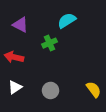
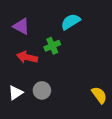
red arrow: (14, 57) -> (27, 57), moved
gray circle: (51, 90) -> (42, 90), moved

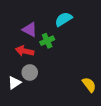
purple triangle: (21, 26) -> (30, 29), moved
gray circle: (42, 90) -> (30, 72), moved

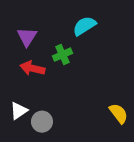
purple triangle: (30, 29) -> (27, 37), moved, turned 35
gray circle: (30, 72) -> (42, 122), moved

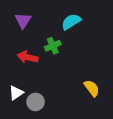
purple triangle: (27, 37) -> (23, 21), moved
yellow semicircle: (119, 113) -> (92, 88), moved

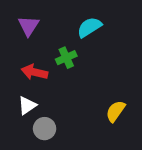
yellow semicircle: (92, 88) -> (115, 111), turned -108
white triangle: (16, 93) -> (27, 105), moved

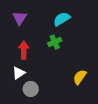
green cross: (66, 58) -> (55, 42), moved
red arrow: (34, 72) -> (24, 50), turned 78

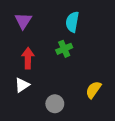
cyan semicircle: (62, 19) -> (72, 22), turned -48
gray circle: (31, 89) -> (55, 104), moved

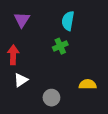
red arrow: (28, 58) -> (13, 55), moved
yellow semicircle: (93, 90) -> (88, 84), turned 56

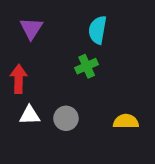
white triangle: (21, 80) -> (30, 115), turned 32
gray circle: (51, 98) -> (66, 118), moved

